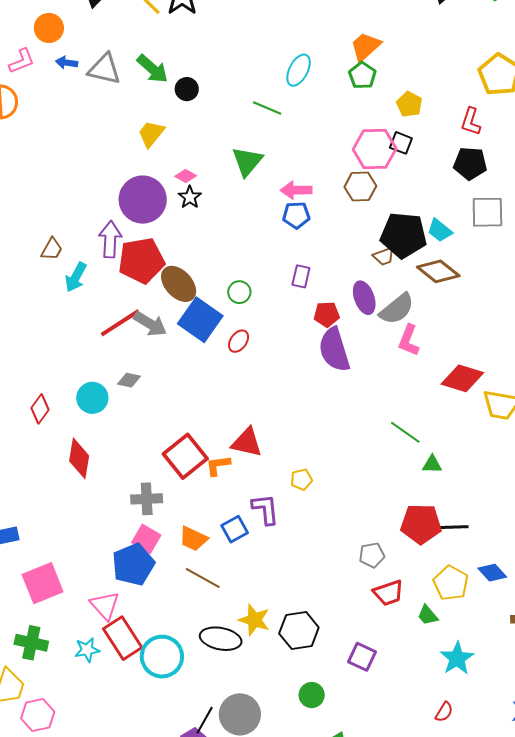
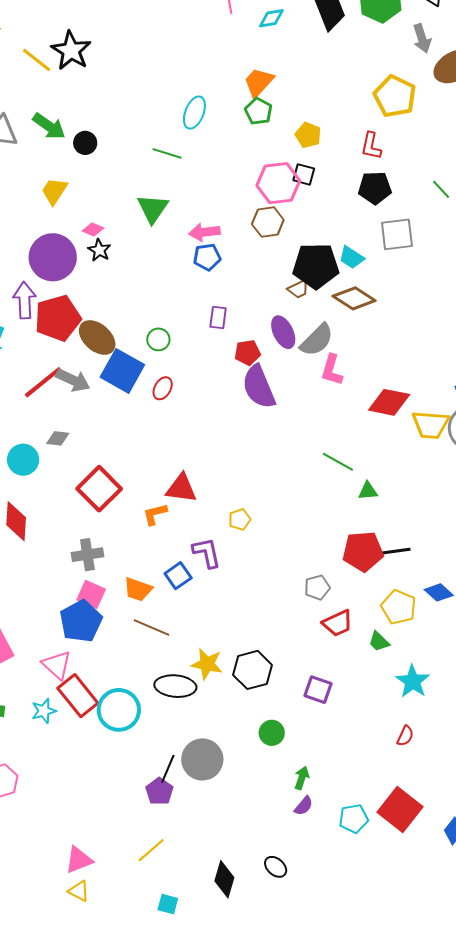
red square: (185, 456) -> (99, 489), moved

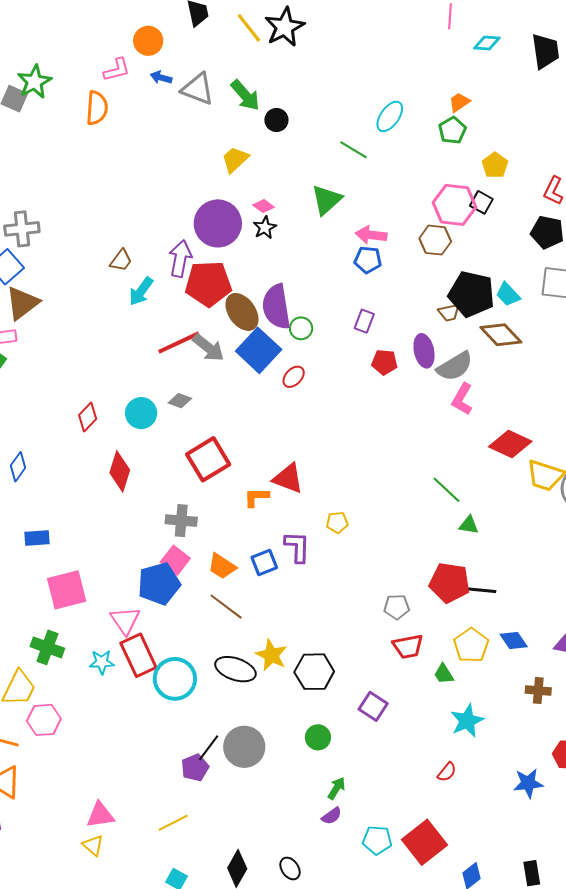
orange trapezoid: (259, 82) -> (459, 102), size x0.7
purple semicircle: (259, 387) -> (276, 307), moved

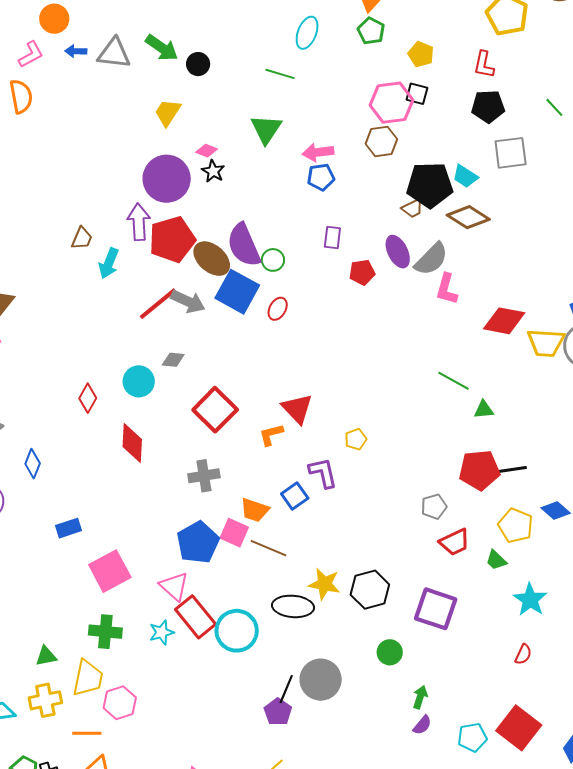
red triangle: (288, 478) -> (297, 409), turned 40
pink square: (175, 560) -> (234, 533), moved
purple square: (373, 706) -> (436, 609), size x1.5

